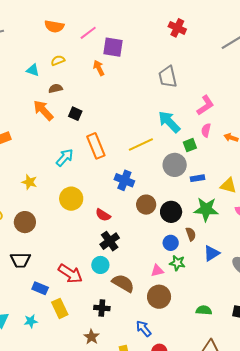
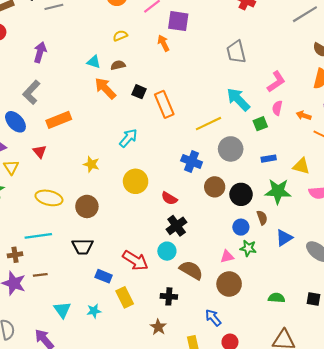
cyan triangle: (33, 70) -> (94, 62), moved
orange rectangle: (96, 146) -> (164, 104), moved
gray circle: (175, 165) -> (231, 149), moved

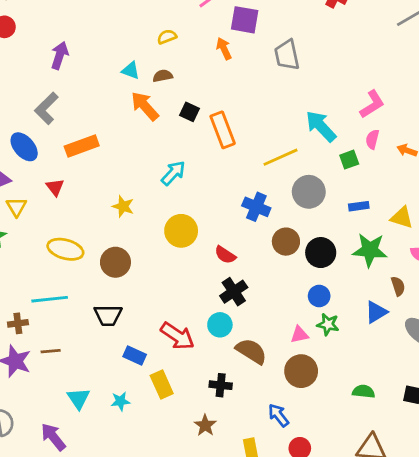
gray trapezoid: (236, 52) -> (287, 55), moved
brown semicircle: (262, 218) -> (398, 286), moved

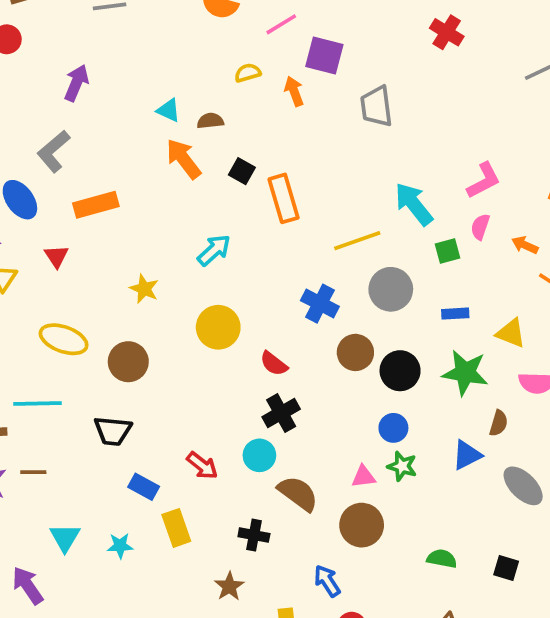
yellow semicircle: (167, 37) -> (248, 73), moved
brown semicircle: (398, 286) -> (499, 423), turned 30
red arrow: (177, 336) -> (202, 466), size x0.7

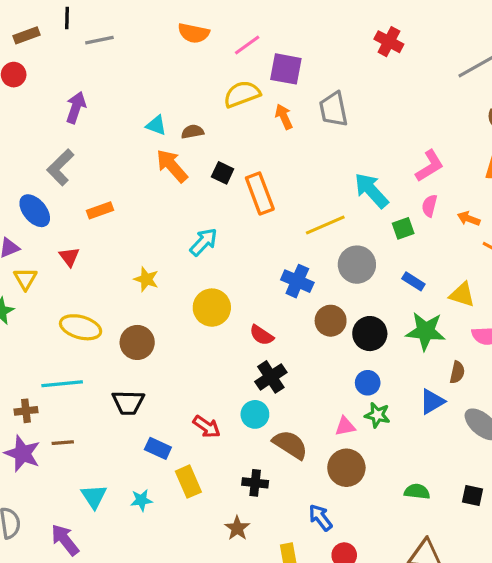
yellow semicircle: (248, 73) -> (242, 94), moved, size x1.6
orange arrow: (294, 91) -> (284, 117), moved
orange rectangle: (96, 205) -> (100, 210), size x0.7
blue rectangle: (455, 314) -> (413, 281), turned 40

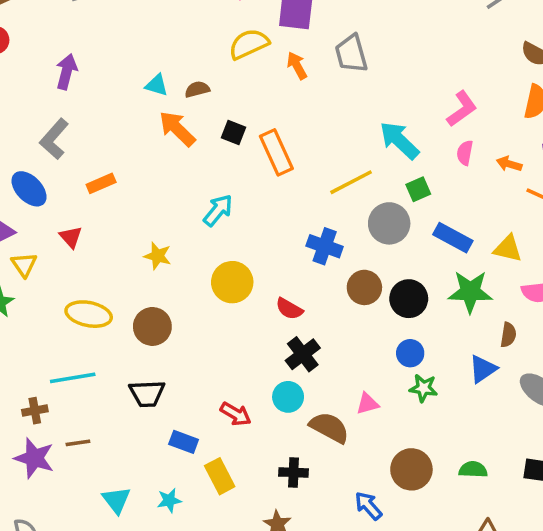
green square: (403, 228) -> (418, 189), moved
blue rectangle: (413, 281) -> (453, 238), size x1.5
pink triangle: (345, 426) -> (367, 404), moved
brown circle: (346, 468) -> (411, 469), moved

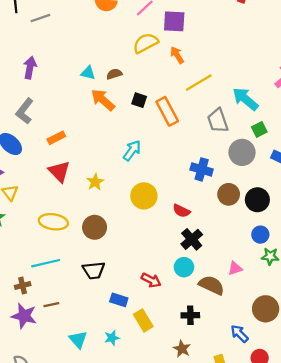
gray trapezoid: (351, 54) -> (218, 121), moved
yellow line: (351, 182) -> (199, 83), moved
red triangle: (71, 237) -> (59, 171), moved, size x1.5
yellow star: (158, 256) -> (95, 182), turned 30

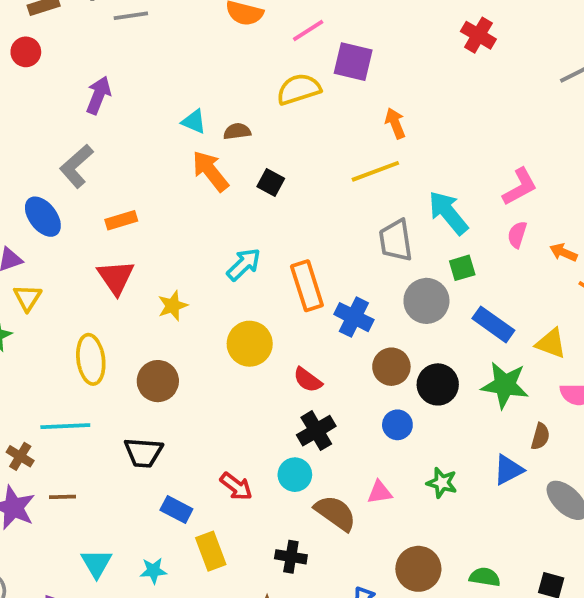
orange arrow: (177, 55) -> (395, 123), moved
orange rectangle: (167, 111) -> (307, 286), moved
yellow ellipse: (53, 222) -> (91, 359), turned 64
blue circle: (260, 235) -> (397, 425), moved
brown cross: (23, 286) -> (20, 456), turned 35

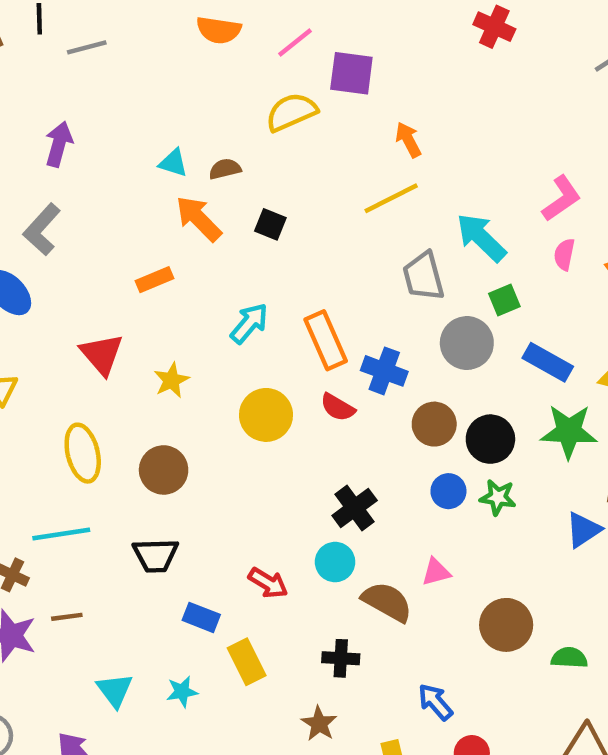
orange rectangle: (121, 220) -> (155, 280), moved
red semicircle: (308, 380) -> (338, 407), moved
green star: (442, 483) -> (498, 497), moved
brown circle: (418, 569) -> (506, 625), moved

